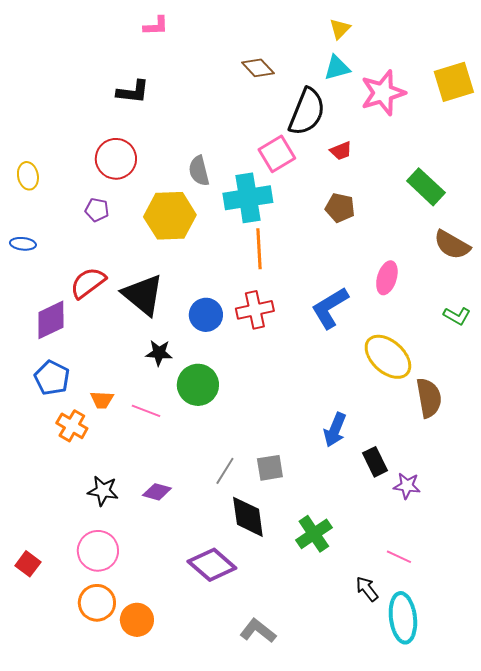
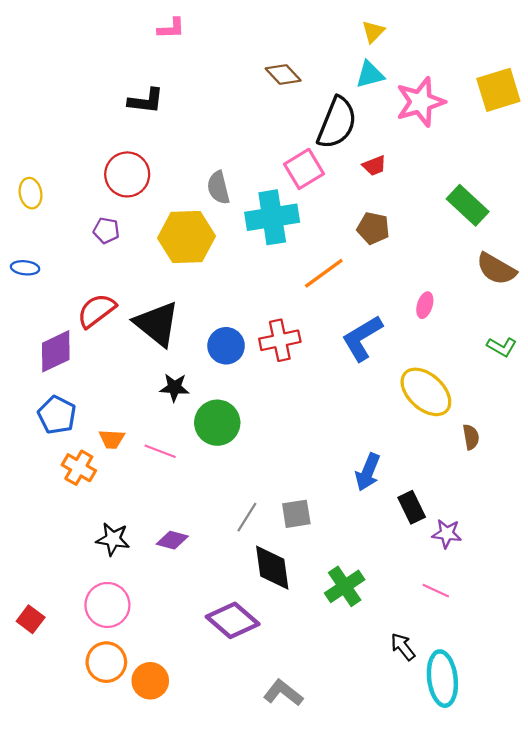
orange line: (259, 249) -> (324, 273), moved, turned 57
pink ellipse: (387, 278) -> (425, 305), size x0.7
brown semicircle: (429, 398) -> (471, 437), size x0.6
pink line: (399, 557) -> (436, 591), moved

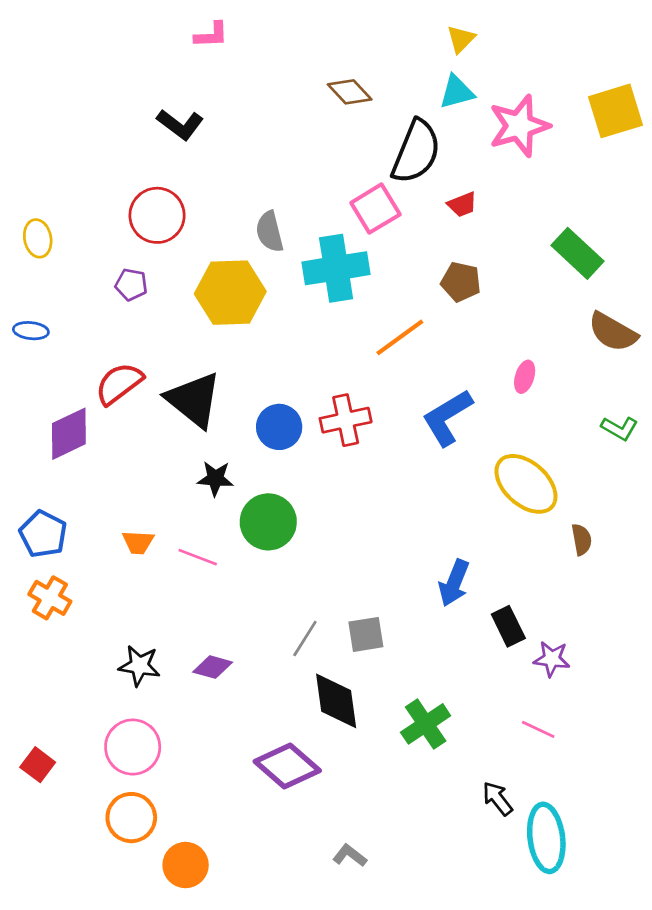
black L-shape: (146, 101) -> (180, 124), turned 30
blue pentagon: (57, 415) -> (43, 534), moved
orange cross: (79, 468) -> (50, 598), moved
orange circle: (150, 681) -> (186, 865), moved
gray L-shape: (283, 693) -> (350, 856), size x0.7

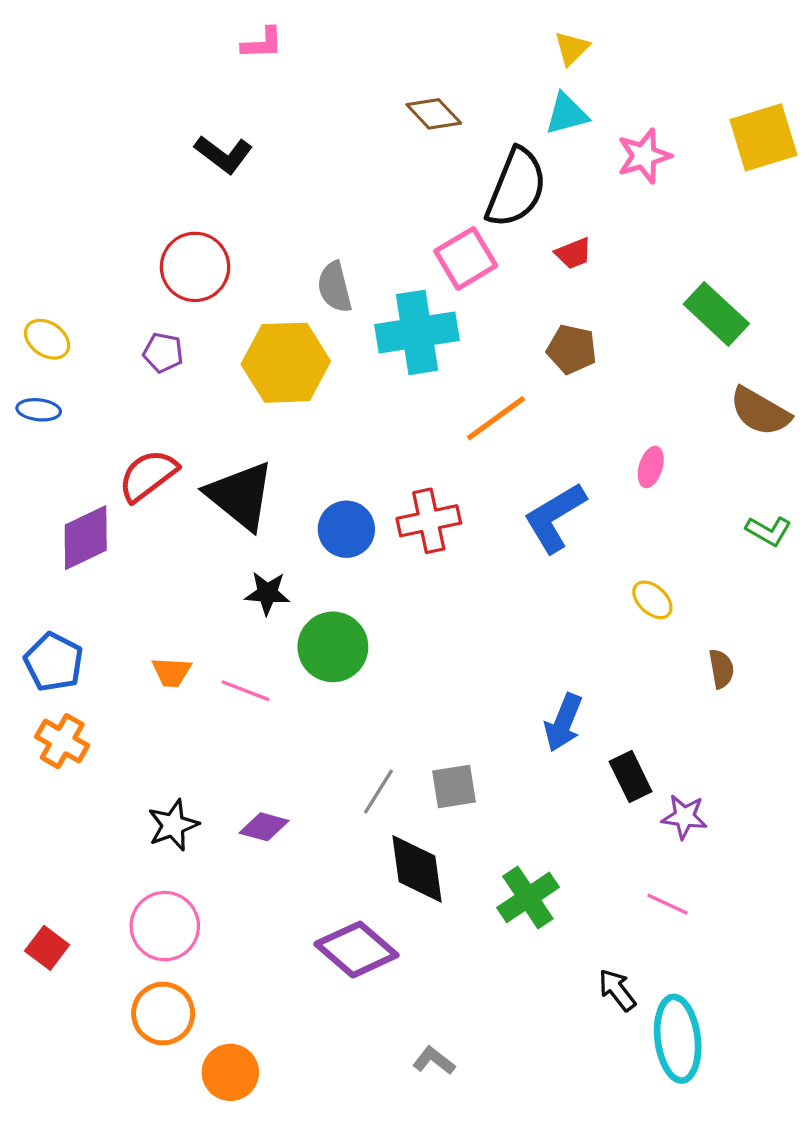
pink star: (519, 126) -> (644, 156), size x0.7
yellow ellipse: (38, 238) -> (47, 339), moved, turned -45
yellow ellipse: (526, 484) -> (652, 600), size x0.5
black star: (139, 666) -> (173, 825), turned -30

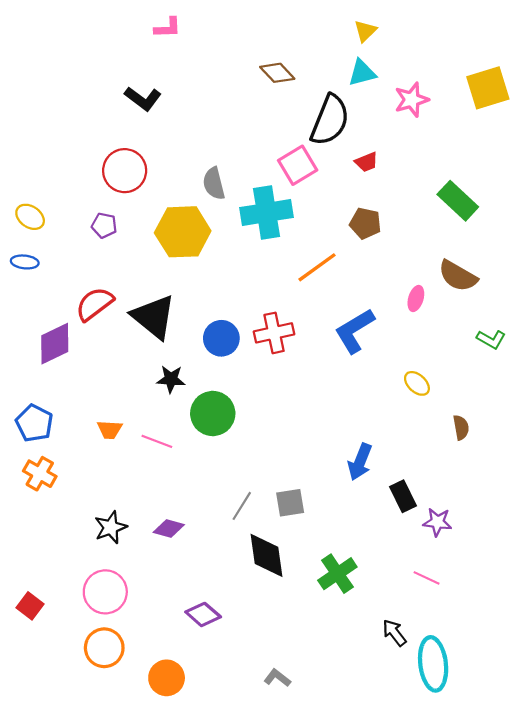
brown semicircle: (760, 411) -> (458, 276), moved
purple diamond: (356, 950) -> (203, 614), moved, size x0.7
orange circle: (230, 1072) -> (167, 678), moved

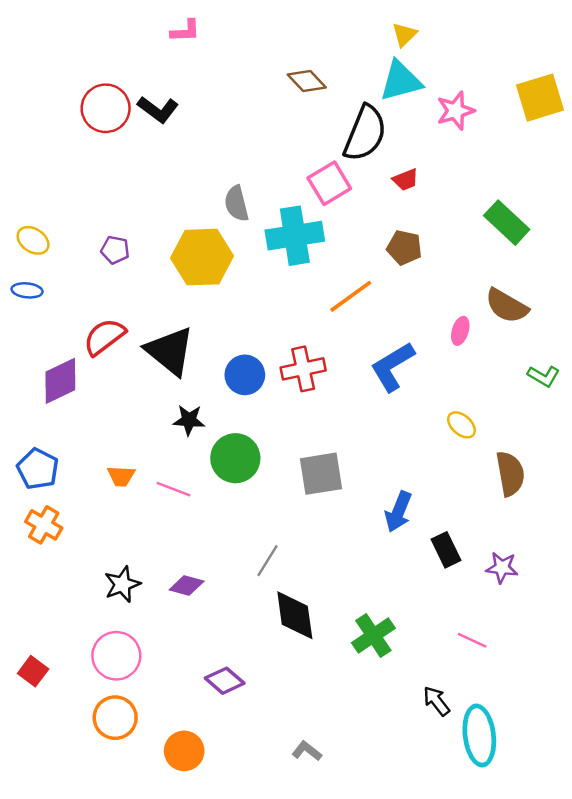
cyan triangle: (362, 73) -> (401, 81), size x1.4
red circle: (125, 171) -> (106, 108), moved
brown semicircle: (461, 427) -> (510, 474), size x1.6
gray square: (290, 503) -> (321, 474), moved, size x1.4
purple star: (437, 522) -> (502, 568), moved

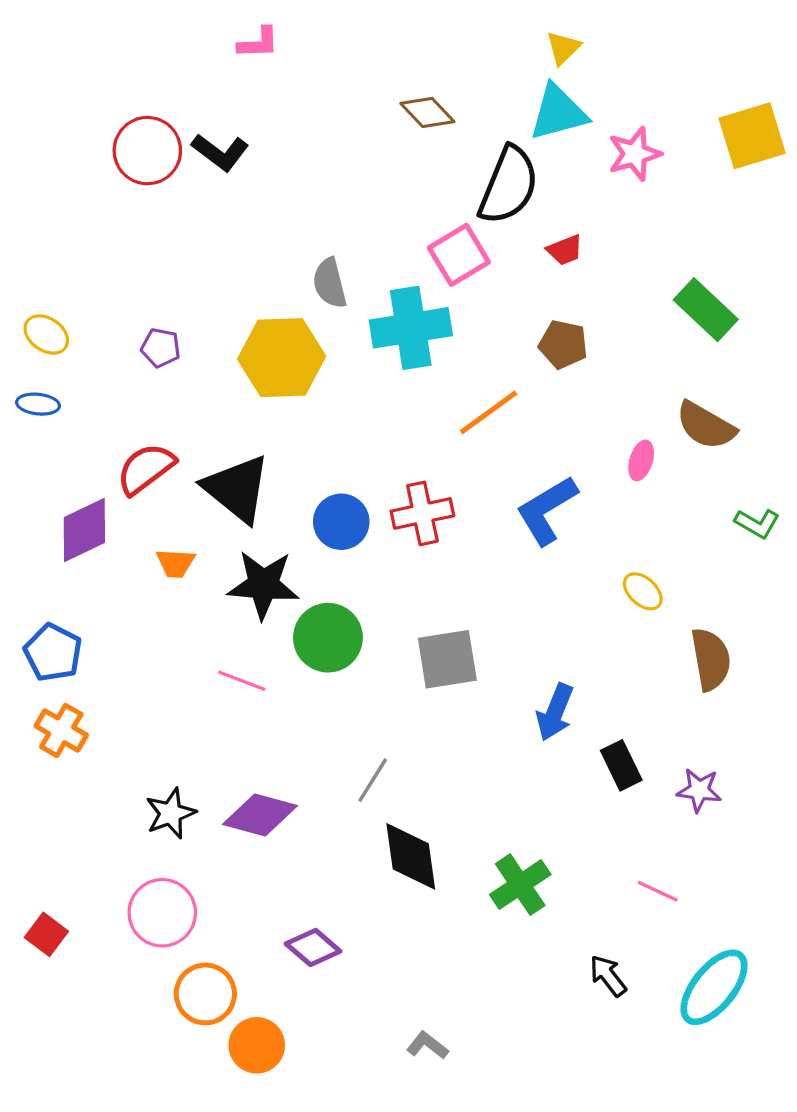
black star: (189, 420) -> (263, 585), size x1.6
orange trapezoid: (121, 476) -> (176, 563), moved
purple diamond: (187, 586) -> (260, 815), size x1.5
orange circle: (115, 718) -> (205, 994), moved
cyan ellipse: (479, 735) -> (714, 987), moved, turned 46

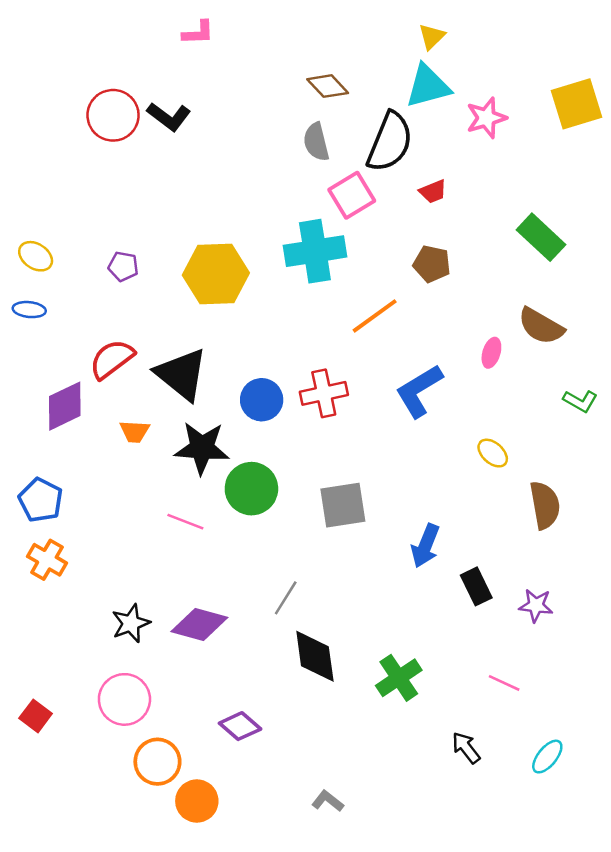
gray semicircle: (330, 283) -> (316, 142), moved
cyan ellipse: (714, 987) -> (547, 757), size x0.6

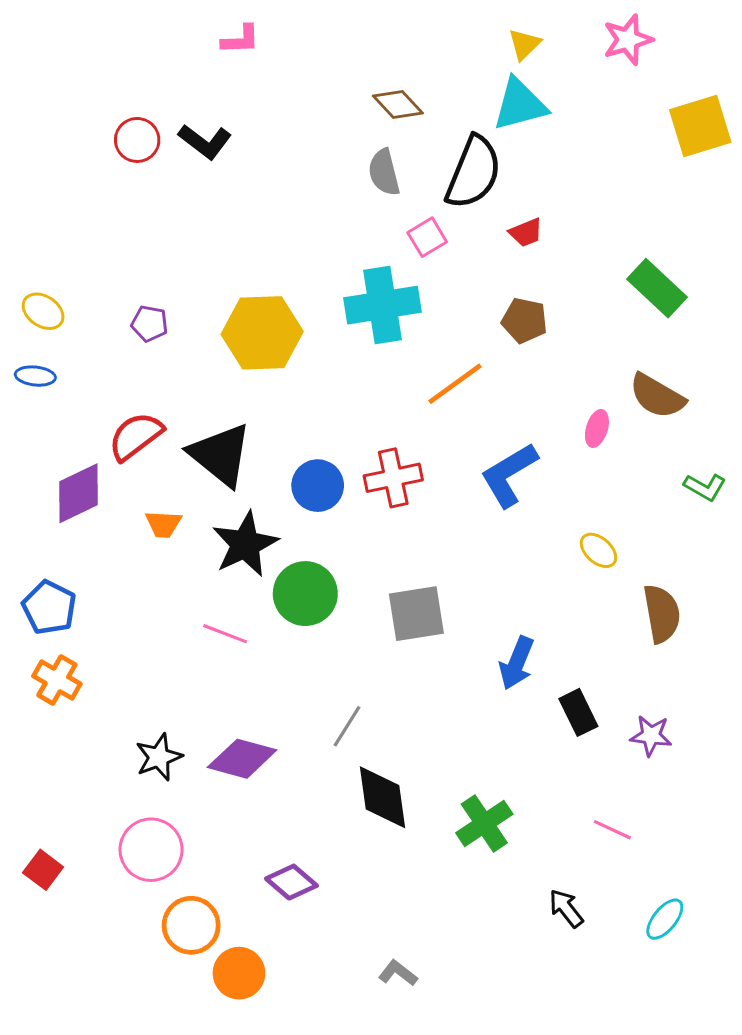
red circle: (113, 115) -> (137, 140), size x0.7
pink star: (486, 118) -> (628, 40), moved
pink square: (352, 195) -> (427, 237), size x0.7
black star: (202, 448) -> (245, 544), turned -30

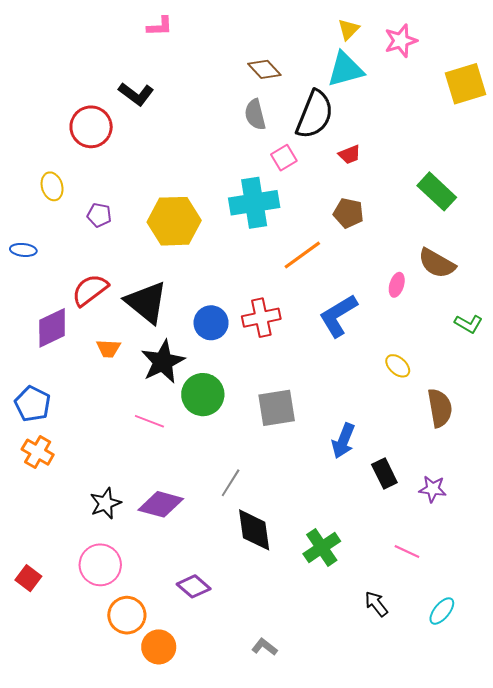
pink star: (628, 40) -> (401, 41), moved
red circle: (137, 140) -> (91, 127), moved, size x1.4
yellow ellipse: (43, 311) -> (52, 186), moved, turned 40

